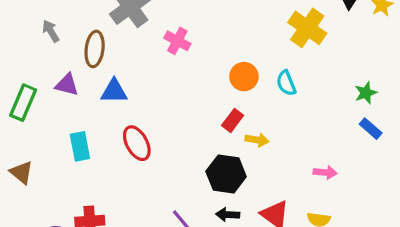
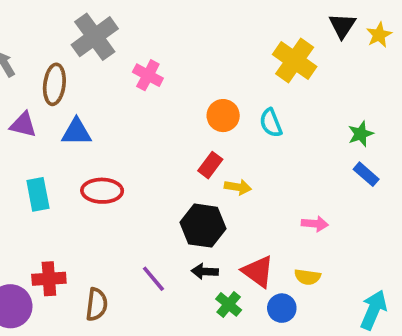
red ellipse: (137, 143) -> (102, 191), turned -60

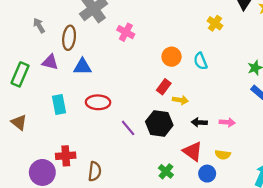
yellow cross: (295, 61) -> (215, 23), size x0.6
black arrow: (205, 271) -> (199, 122), moved
purple line: (153, 279) -> (128, 128), moved
green cross: (229, 304) -> (166, 171), moved

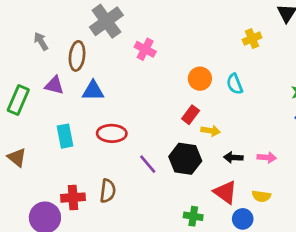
yellow cross: (215, 23) -> (252, 39), turned 32
brown semicircle: (95, 171) -> (108, 191), moved
green cross: (166, 171) -> (193, 216), turned -32

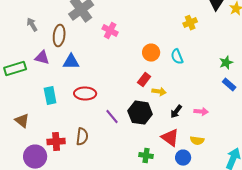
green rectangle: (18, 100) -> (15, 69), turned 50
brown triangle: (17, 157) -> (22, 121), moved
black arrow: (233, 157) -> (176, 112), turned -56

